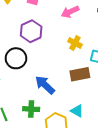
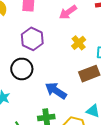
yellow cross: (75, 43) -> (79, 43), turned 32

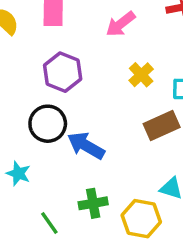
blue arrow: (56, 91) -> (86, 146), moved

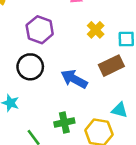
blue arrow: (86, 146) -> (74, 79), moved

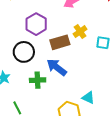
brown rectangle: (111, 66) -> (60, 42), moved
green cross: (64, 122) -> (38, 80), moved

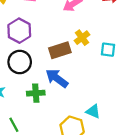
purple hexagon: (36, 24) -> (19, 31), moved

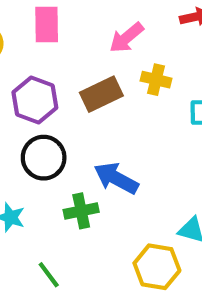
yellow cross: (82, 38) -> (156, 80), moved, turned -32
brown rectangle: (60, 50) -> (101, 94), moved

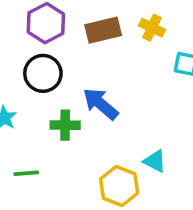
green line: (49, 275) -> (26, 173), turned -70

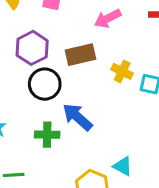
yellow cross: (152, 28) -> (122, 71), moved
black circle: (43, 73) -> (45, 84), moved

